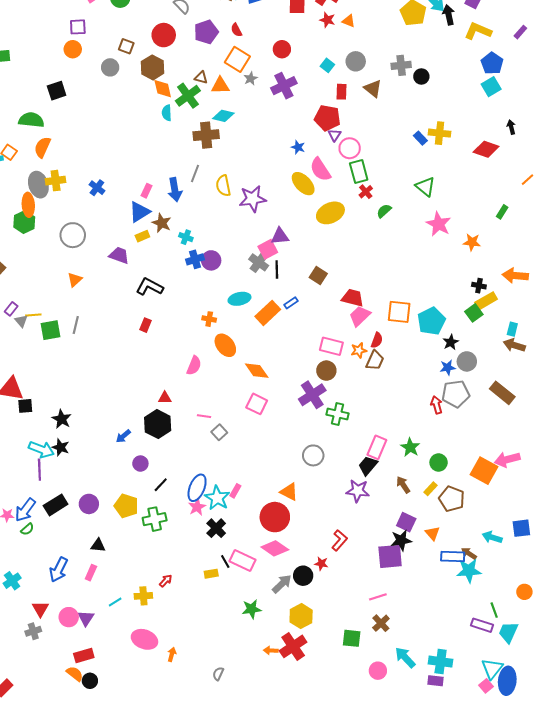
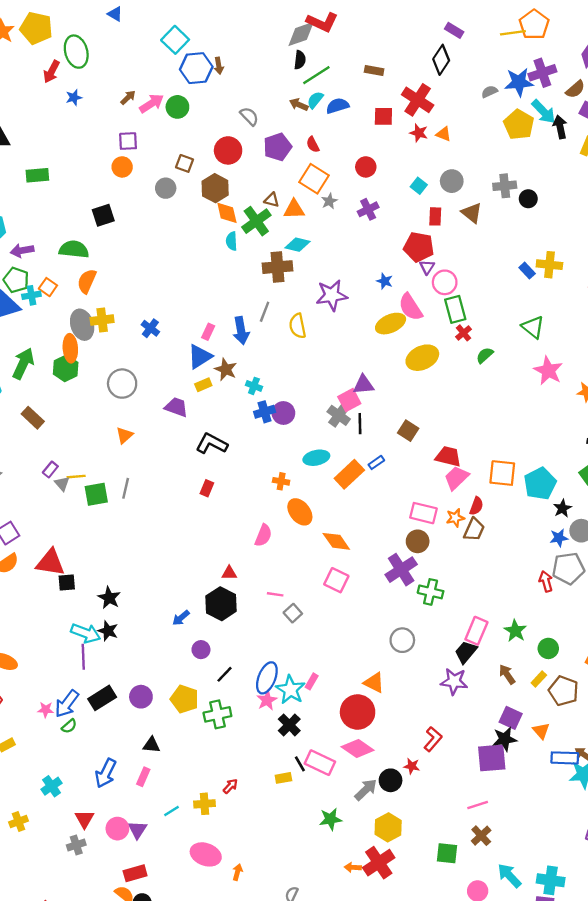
purple cross: (284, 86) -> (368, 209), size x0.7
yellow ellipse: (303, 184) -> (391, 324), turned -70
purple star: (253, 199) -> (332, 295), moved

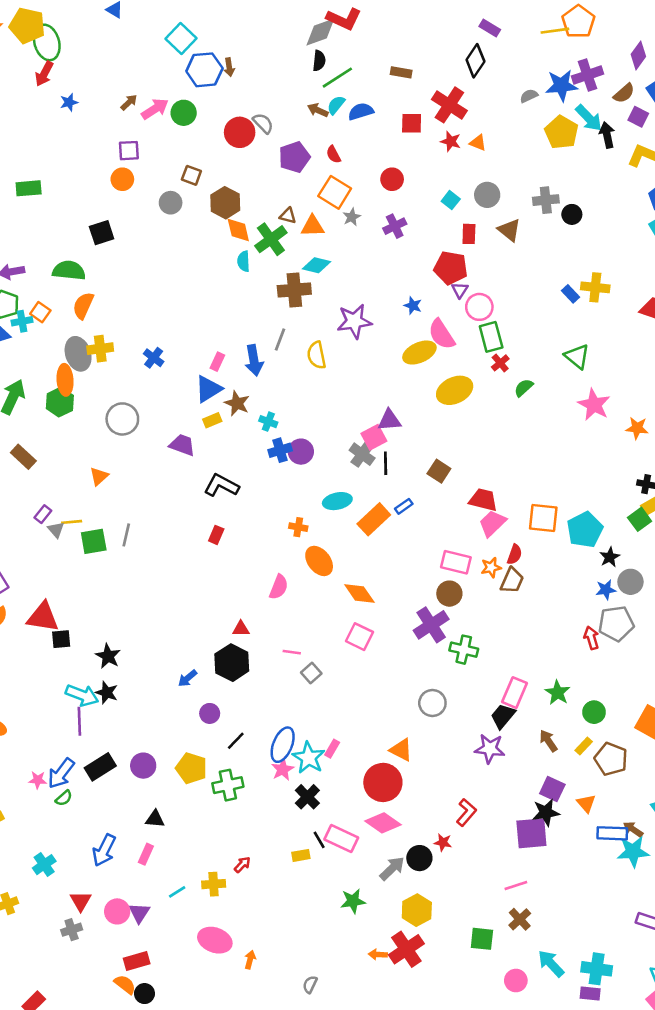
green ellipse: (76, 52) -> (47, 42), moved
red circle: (228, 150) -> (240, 132), moved
orange triangle: (124, 435) -> (99, 476), moved

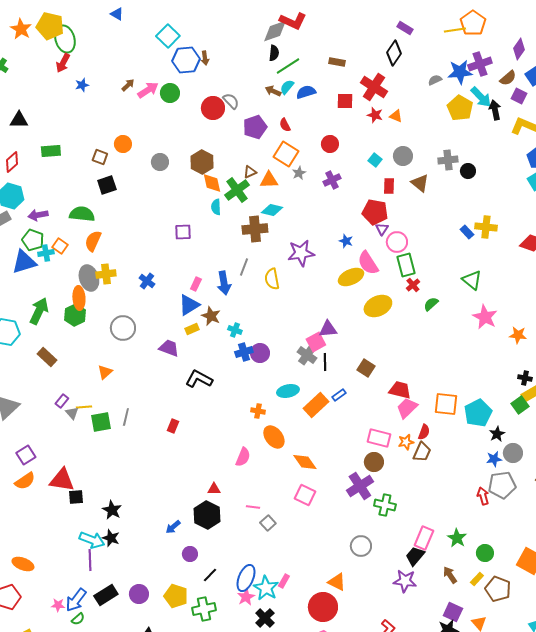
purple square: (129, 151) -> (183, 232), moved
brown square: (191, 175) -> (100, 157), moved
brown triangle: (288, 216) -> (250, 172), turned -40
red rectangle: (216, 535) -> (173, 426), moved

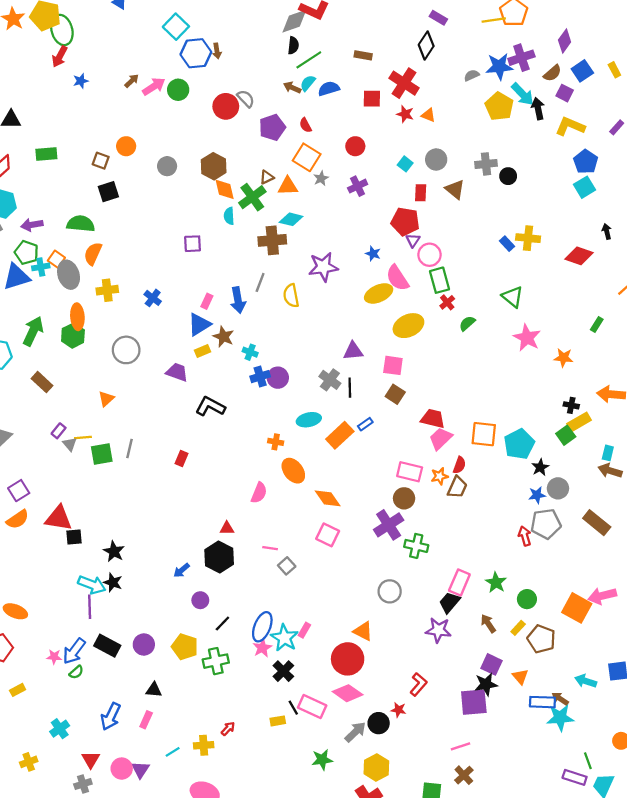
gray ellipse: (89, 278) -> (69, 275), moved
pink square: (316, 342) -> (393, 365), moved, turned 36
black rectangle: (106, 595) -> (107, 646), turned 60

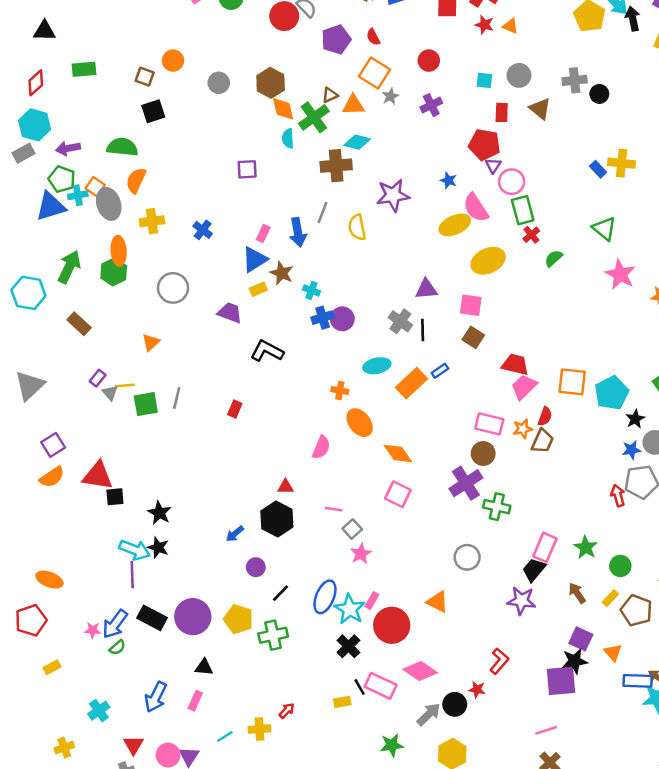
cyan square: (405, 164) -> (484, 80), turned -32
purple circle: (144, 644) -> (193, 617), size x1.5
pink star: (262, 648) -> (361, 554), moved
red circle: (348, 659) -> (392, 625), moved

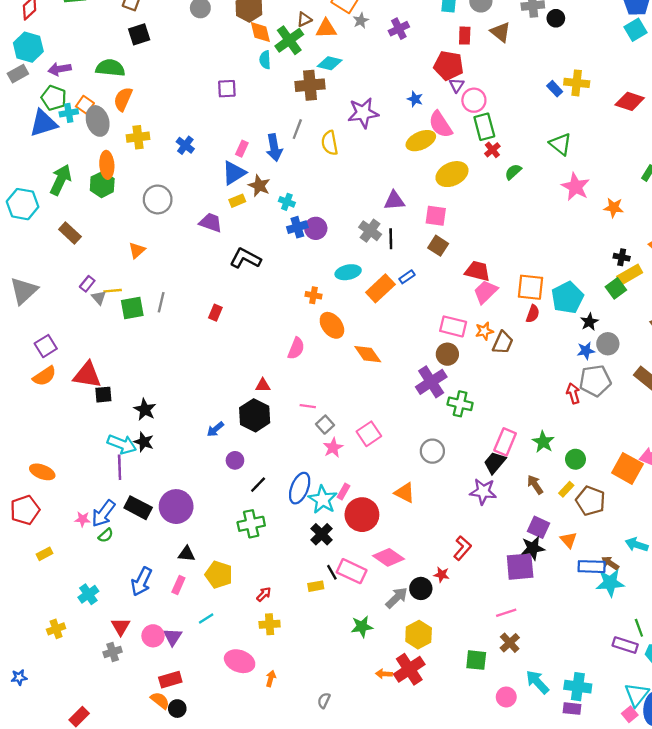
red semicircle: (545, 416) -> (533, 314), moved
pink square: (398, 494) -> (369, 434), moved, turned 30
yellow pentagon: (238, 619) -> (219, 575), moved
yellow cross: (259, 729) -> (270, 624), moved

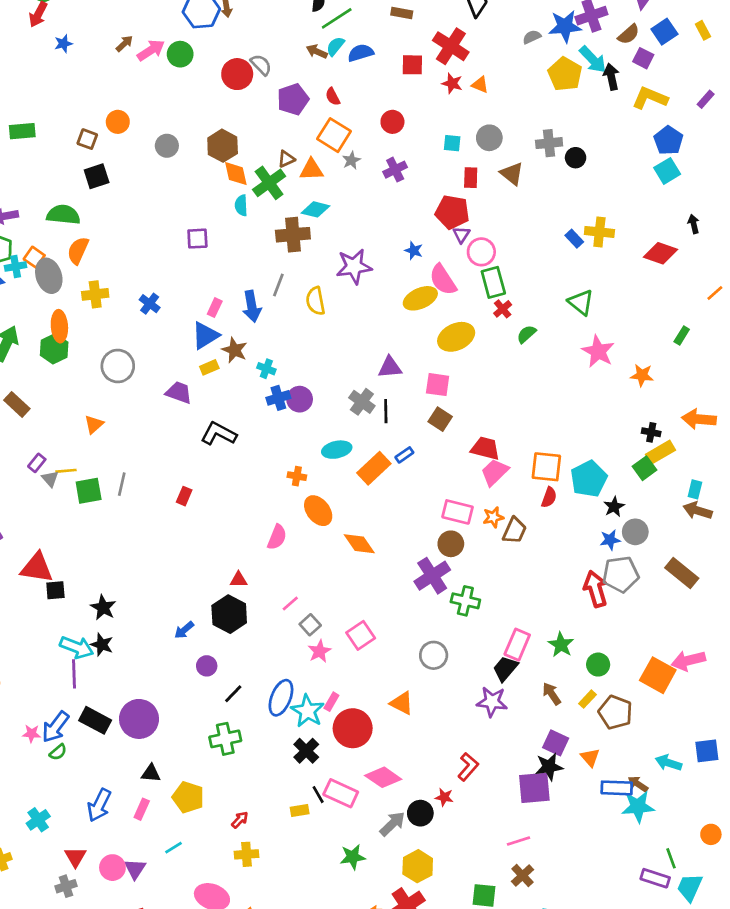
red arrow: (573, 393) -> (595, 589), size x1.5
pink line: (308, 406) -> (290, 604), turned -49

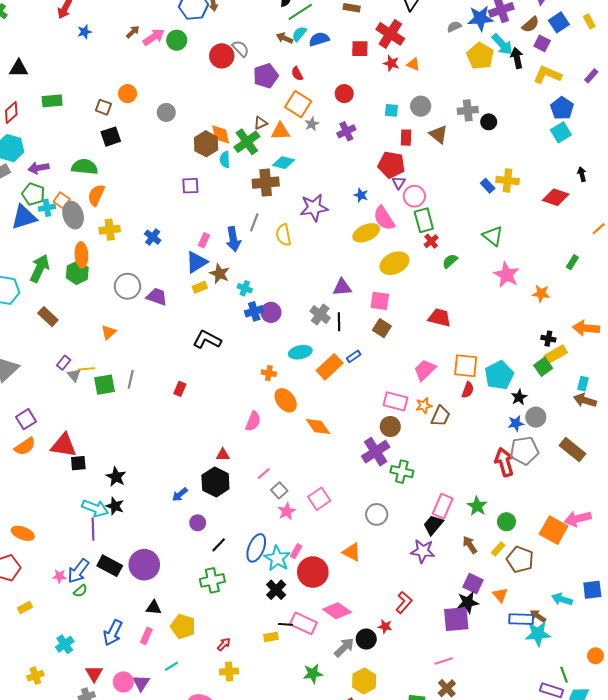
brown hexagon: (223, 146) -> (206, 144), moved
purple trapezoid: (179, 393) -> (157, 297), moved
red trapezoid: (485, 448) -> (439, 318), moved
black line: (318, 795) -> (286, 624), turned -56

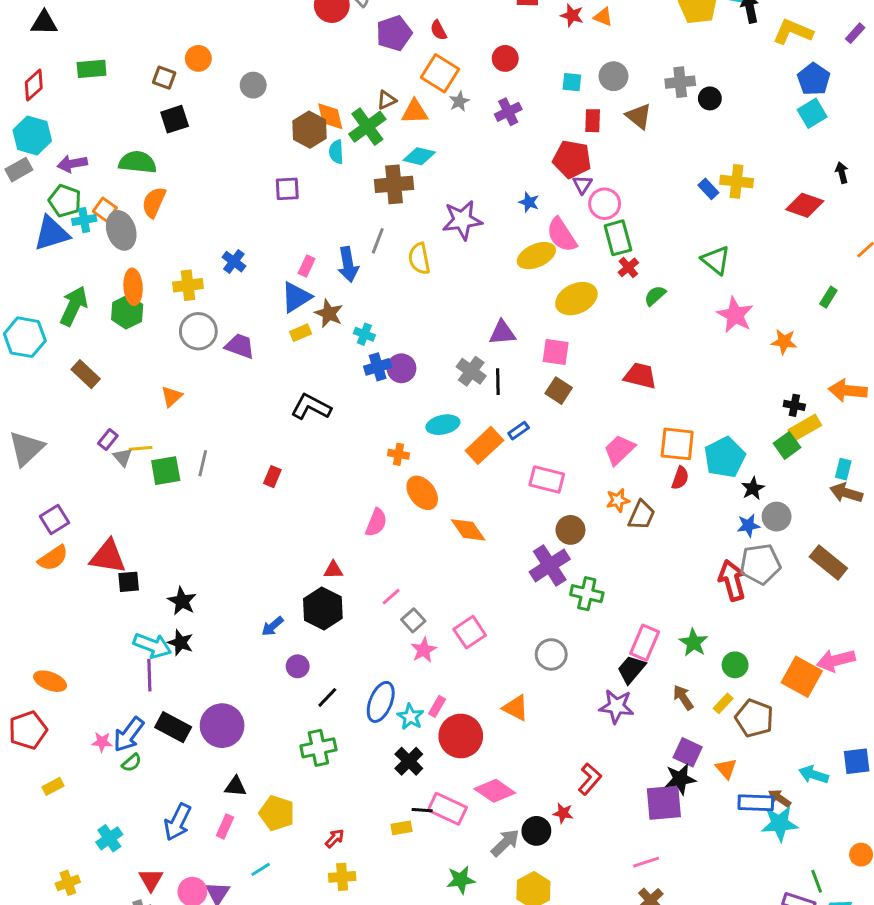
yellow cross: (110, 230) -> (188, 285), moved
pink rectangle: (396, 401) -> (547, 479), moved
cyan star: (277, 558) -> (410, 717), size x0.7

